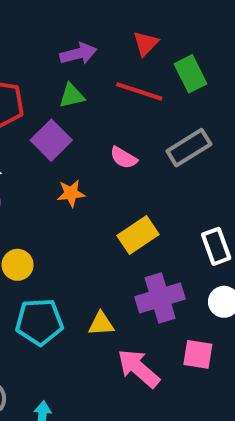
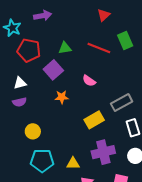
red triangle: (146, 43) -> (104, 15), moved
purple arrow: (78, 54) -> (43, 16), moved
gray rectangle: (189, 148) -> (122, 103), moved

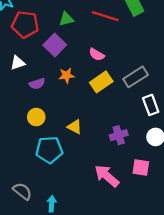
purple semicircle: (20, 102) -> (37, 84), moved
yellow rectangle: (94, 120) -> (101, 82), moved
purple cross: (103, 152) -> (119, 135), size x0.7
yellow triangle: (73, 163) -> (75, 127), moved, turned 32

